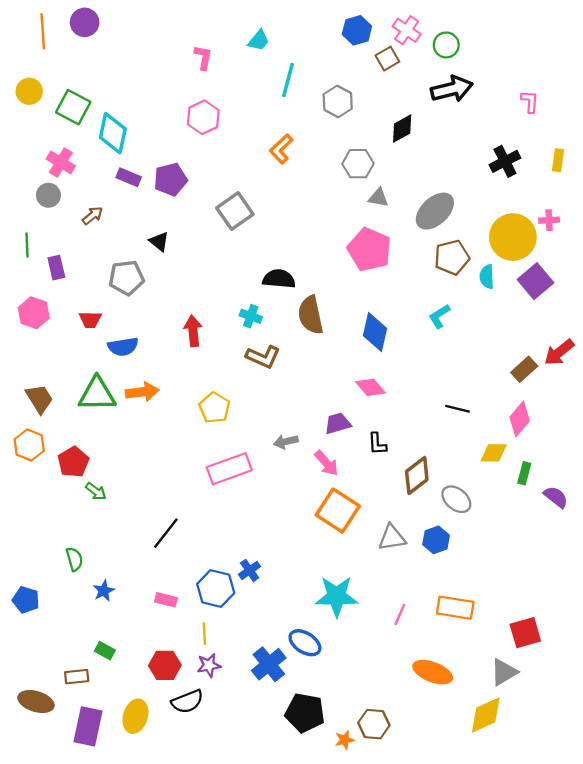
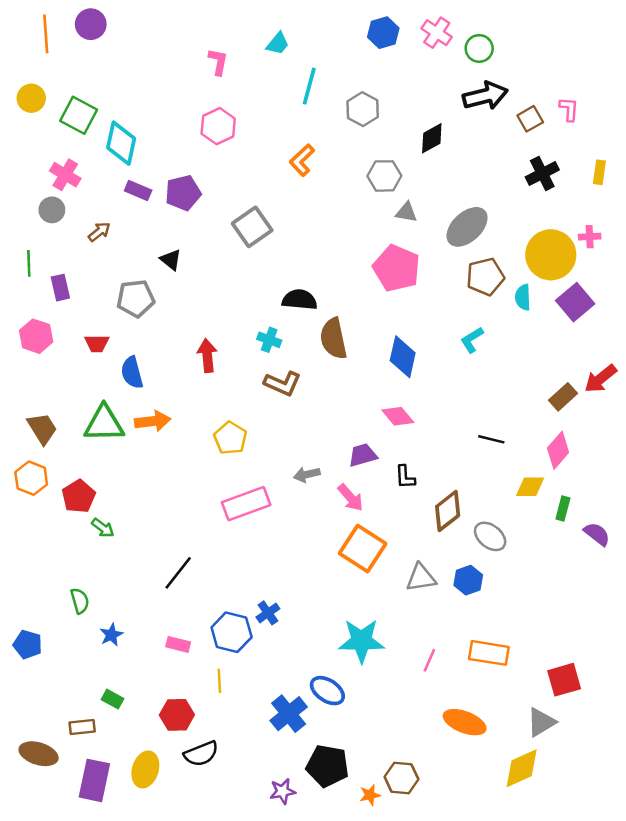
brown square: (387, 59) -> (530, 119), moved
blue semicircle: (123, 347) -> (132, 373), turned 84
purple star: (209, 665) -> (283, 791), moved

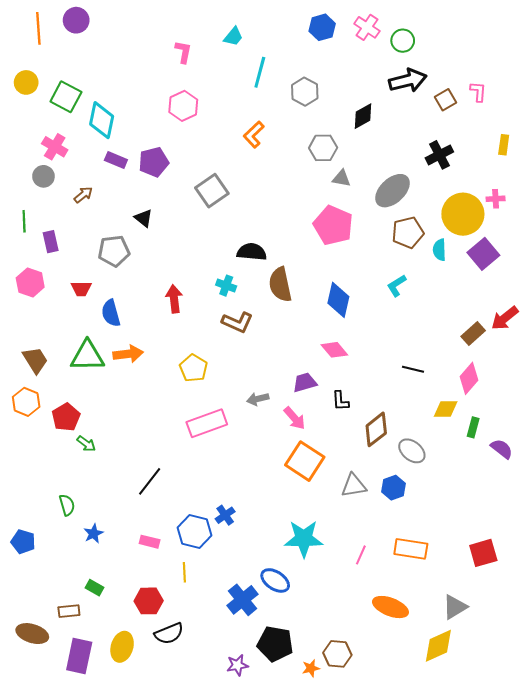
black cross: (542, 173) -> (439, 155), moved
red square: (564, 680) -> (483, 553), moved

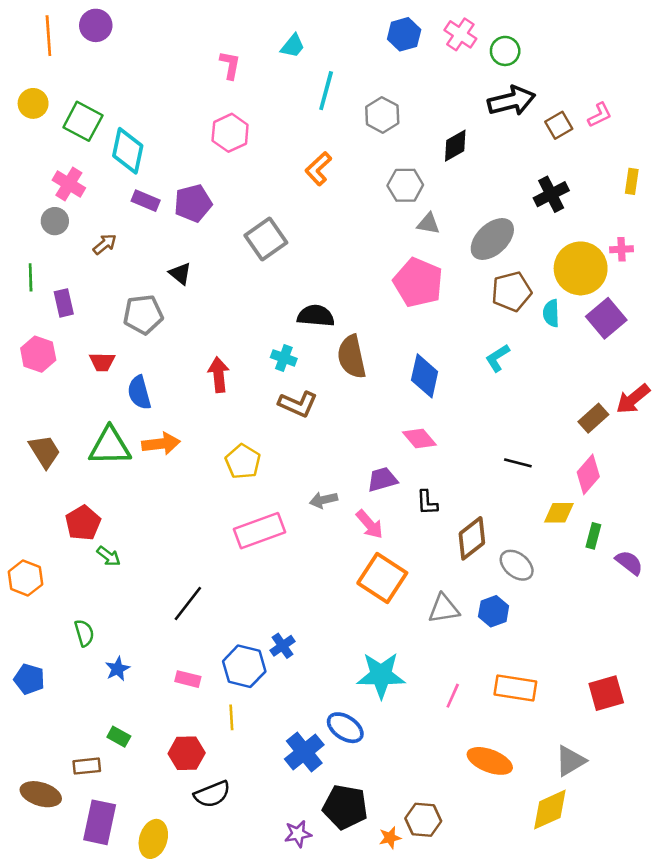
pink L-shape: (478, 92) -> (600, 115), turned 60
orange hexagon: (26, 402) -> (25, 578), moved
yellow ellipse: (122, 647) -> (153, 839), moved

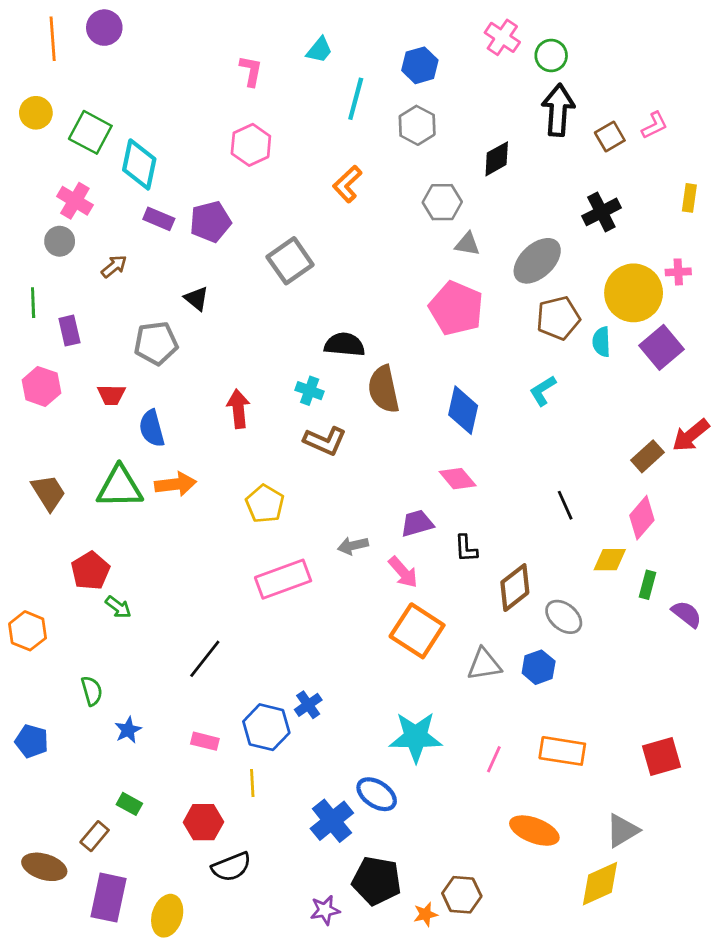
blue hexagon: (404, 34) -> (420, 65), moved
black arrow: (512, 101) -> (558, 110), turned -72
black line: (518, 463) -> (565, 505), turned 52
brown rectangle: (87, 766) -> (95, 836), turned -44

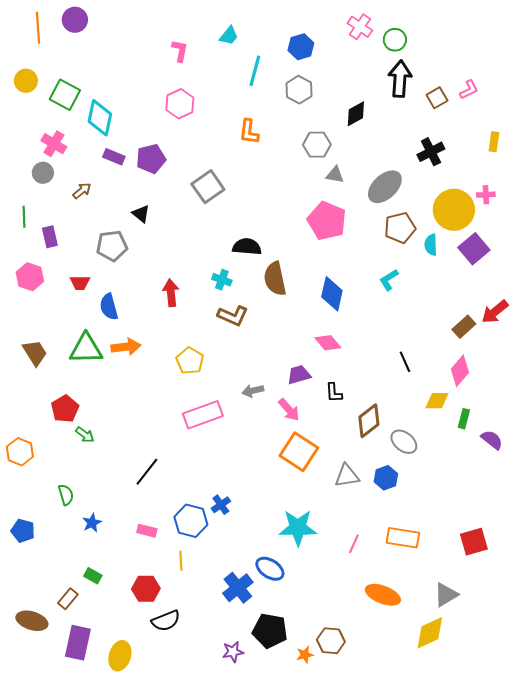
orange L-shape: (347, 184) -> (249, 132), turned -40

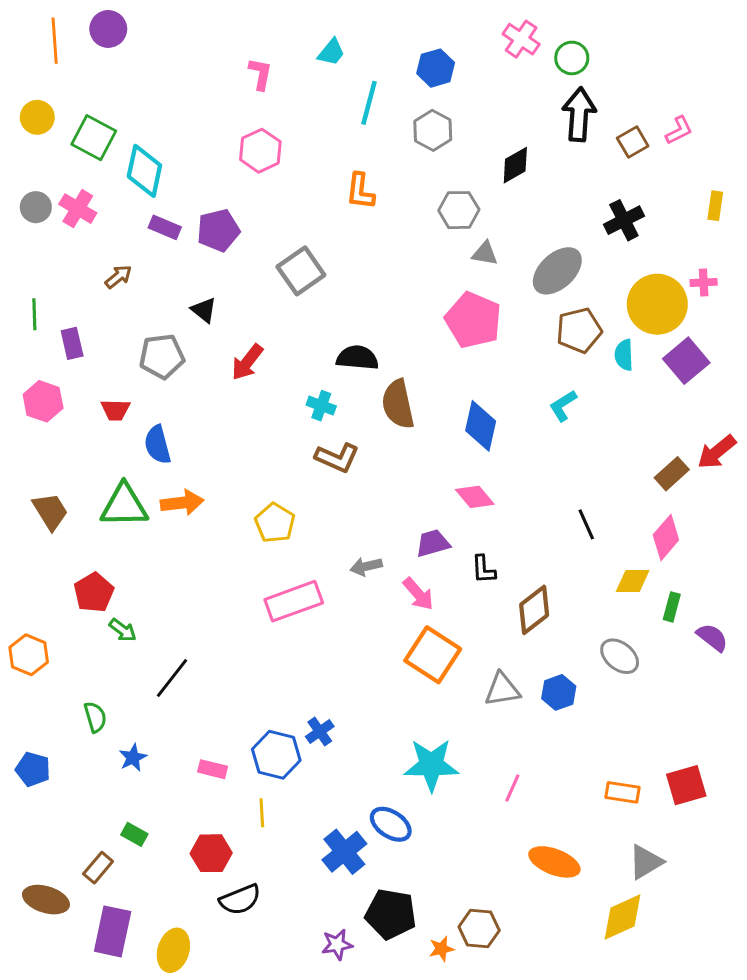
gray circle: (43, 173) -> (36, 207), moved
red arrow: (171, 293) -> (247, 362), moved, turned -136
gray ellipse: (404, 442) -> (620, 656), moved
black line: (147, 472) -> (172, 678), moved
orange rectangle: (403, 538) -> (622, 792), moved, size x0.7

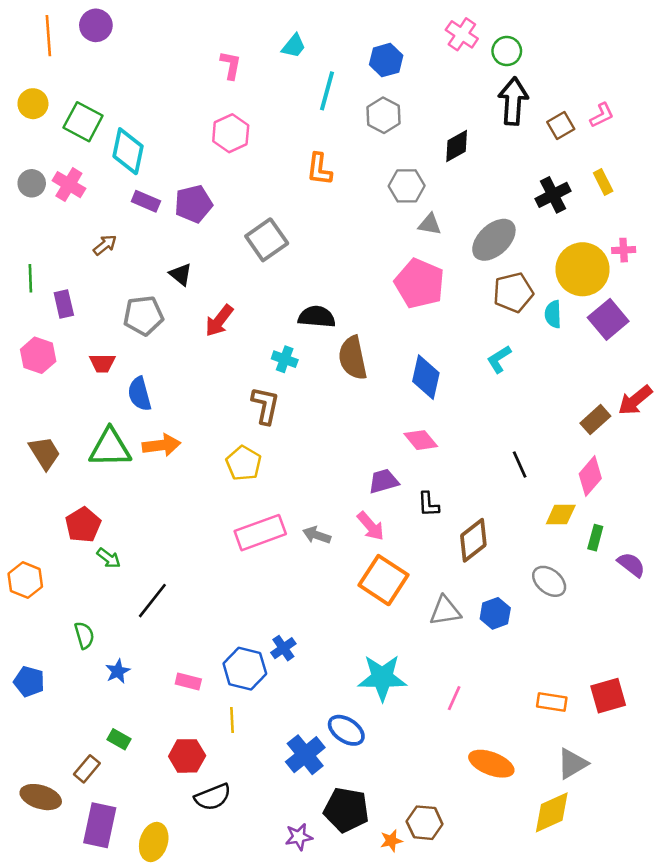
yellow rectangle: (715, 206) -> (603, 182), moved, turned -35
brown L-shape: (337, 458) -> (265, 405), moved, turned -102
gray arrow: (366, 566) -> (317, 535), moved, turned 32

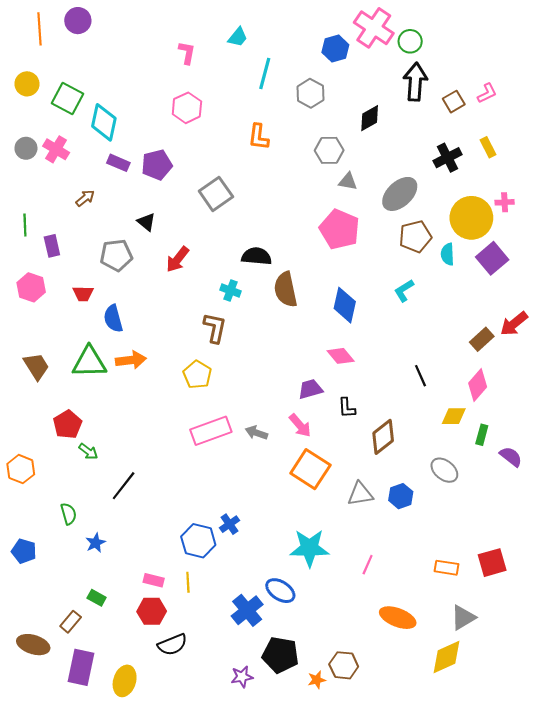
pink cross: (462, 34) -> (374, 28), size x1.5
blue hexagon: (386, 60) -> (335, 49), moved
pink rectangle: (188, 681) -> (154, 580), moved

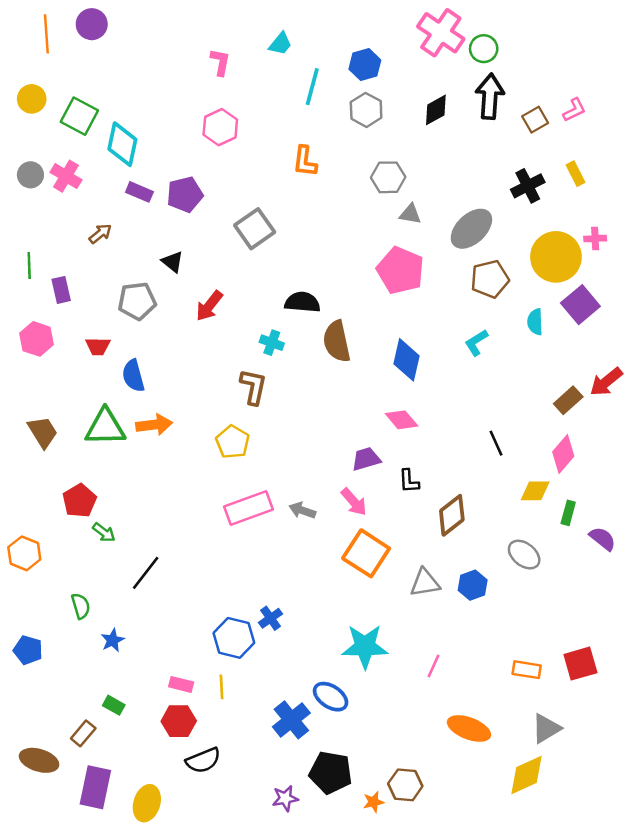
blue hexagon: (335, 49) -> (365, 65), moved
black diamond: (370, 118) -> (436, 110), moved
cyan semicircle: (448, 254) -> (535, 322), moved

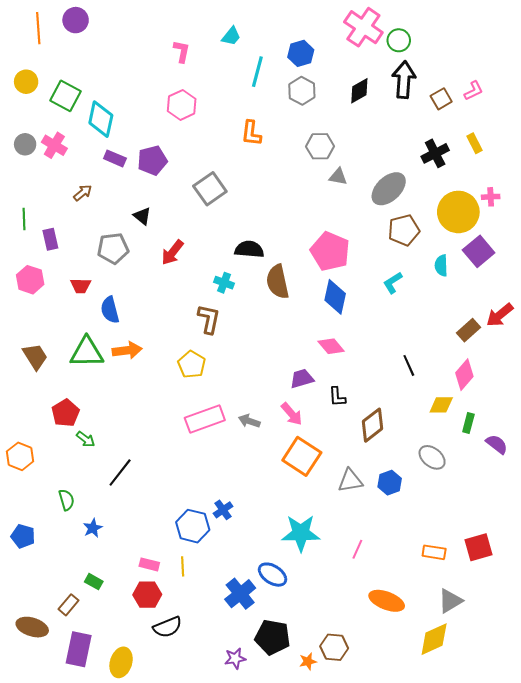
pink pentagon: (400, 270) -> (330, 251), moved

